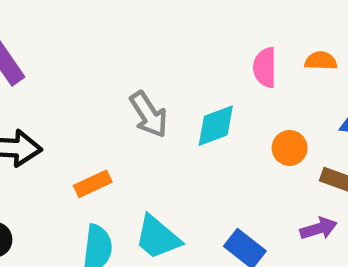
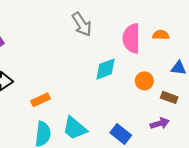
pink semicircle: (265, 67) -> (131, 38), size x1.4
gray arrow: (149, 114) -> (82, 24), moved

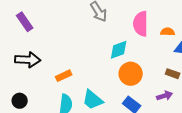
orange semicircle: (161, 35) -> (168, 32), moved
orange circle: (144, 81) -> (131, 74), moved, size x1.5

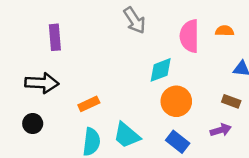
purple rectangle: (25, 22) -> (55, 37), moved, turned 30
orange semicircle: (168, 32) -> (225, 31), moved
black circle: (20, 101) -> (33, 124), moved

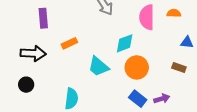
orange rectangle: (89, 104) -> (69, 43), moved
purple arrow: (221, 130) -> (162, 99), moved
cyan trapezoid: (127, 135) -> (99, 66), moved

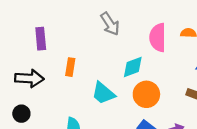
orange rectangle: (69, 43) -> (70, 67), turned -56

